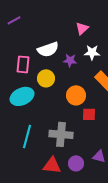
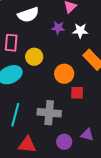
white semicircle: (48, 49) -> (28, 15), moved
purple star: (70, 60) -> (58, 28), moved
red triangle: (52, 165) -> (27, 145), moved

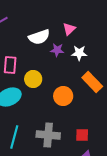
white semicircle: (28, 15) -> (39, 37), moved
red square: (77, 93) -> (82, 135), moved

